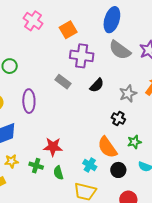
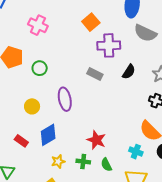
pink cross: (33, 21) -> (38, 25), moved
red star: (53, 147) -> (96, 140), turned 30

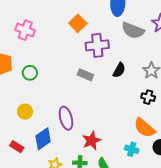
purple ellipse: (65, 99) -> (66, 118), moved
red star: (96, 140) -> (92, 141), turned 30

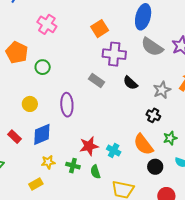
black semicircle: (119, 70) -> (130, 83), turned 91
purple ellipse: (66, 118) -> (67, 105), moved
cyan cross: (132, 149) -> (114, 151), moved

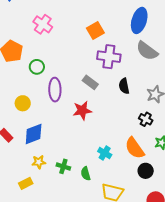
black semicircle: (130, 83) -> (124, 86), turned 35
purple ellipse: (67, 105) -> (55, 90), moved
red star: (89, 146) -> (82, 111), moved

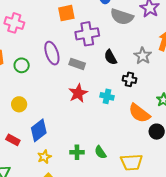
orange square: (95, 31) -> (66, 13), turned 36
purple ellipse: (55, 90) -> (52, 53), moved
black cross: (146, 119) -> (129, 79), moved
cyan cross: (105, 153) -> (107, 96), moved
yellow star: (39, 162) -> (44, 157), moved

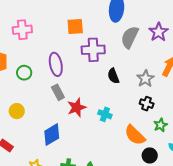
gray semicircle: (122, 17) -> (130, 37), turned 90
pink cross: (14, 23) -> (22, 30), turned -30
gray rectangle: (77, 64) -> (58, 92), moved, turned 35
black cross: (129, 79) -> (147, 104), moved
blue diamond: (39, 130) -> (52, 135), moved

